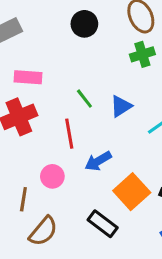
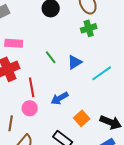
red line: (69, 134) -> (32, 87), moved
orange square: (132, 192) -> (82, 118), size x0.7

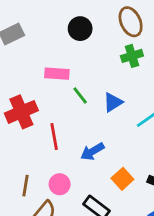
pink rectangle: (14, 43) -> (57, 74), moved
pink circle: (30, 108) -> (60, 184), moved

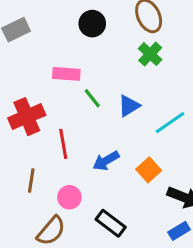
green cross: (132, 56) -> (150, 54), turned -30
orange square: (122, 179) -> (149, 170), moved
brown line: (25, 186) -> (31, 181), moved

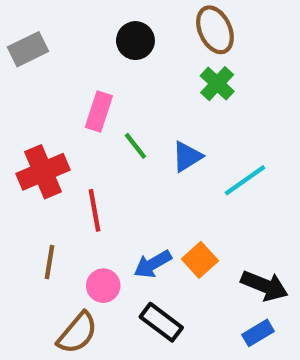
pink rectangle: (66, 74) -> (99, 112), turned -76
blue arrow: (106, 161) -> (153, 264), moved
orange square: (149, 170) -> (200, 260), moved

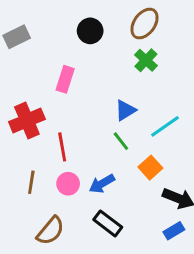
brown ellipse: (215, 30) -> (145, 24), turned 60
green line: (135, 146) -> (121, 141), moved
orange square: (200, 260) -> (150, 168), moved
pink circle: (103, 286) -> (68, 184), moved

